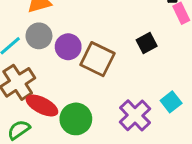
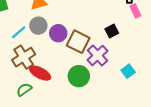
purple cross: (135, 115) -> (97, 55), moved
green circle: (76, 119) -> (79, 76), moved

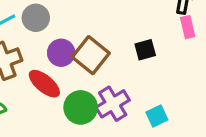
purple circle: (58, 33) -> (61, 53), moved
purple cross: (97, 55) -> (113, 104), moved
red ellipse: (40, 73) -> (44, 84), moved

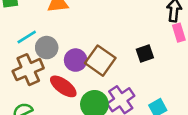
gray circle: (36, 18) -> (47, 48), moved

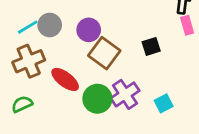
gray circle: (47, 48) -> (50, 25), moved
purple circle: (76, 60) -> (89, 30), moved

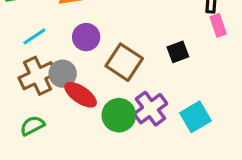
gray circle: (50, 25) -> (63, 74), moved
purple circle: (89, 30) -> (86, 37), moved
cyan square: (164, 103) -> (195, 117), size x1.4

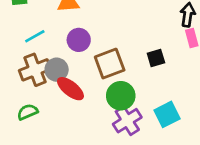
brown square: (124, 62) -> (110, 64), turned 32
purple cross: (150, 109) -> (127, 121), moved
green circle: (119, 115) -> (121, 96), moved

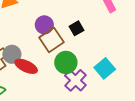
purple circle: (79, 40) -> (44, 25), moved
black square: (156, 58) -> (77, 28), moved

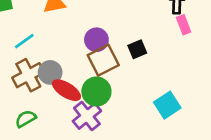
green circle: (66, 62) -> (96, 91), moved
purple cross: (75, 80) -> (87, 116), moved

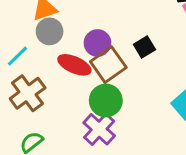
gray circle: (50, 72) -> (50, 31), moved
red ellipse: (66, 90) -> (74, 65), moved

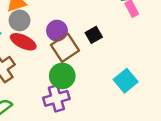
red ellipse: (74, 65) -> (23, 42), moved
purple cross: (99, 129) -> (56, 98), turned 30

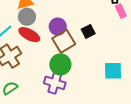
cyan square: (126, 81) -> (113, 71), turned 36
purple cross: (56, 98) -> (55, 83), turned 30

